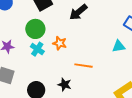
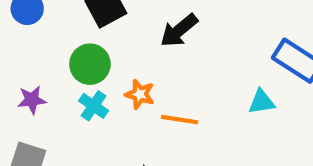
orange line: (84, 66) -> (180, 120), moved

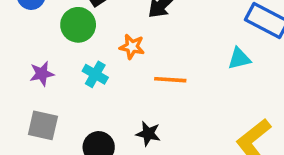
green circle: (90, 64) -> (78, 25), moved
orange star: (140, 94) -> (132, 47), moved

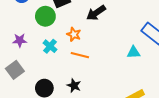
orange line: (170, 80) -> (80, 55), moved
gray square: (43, 125) -> (15, 70), turned 30

